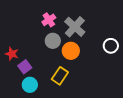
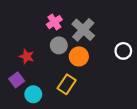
red star: (12, 54) -> (27, 56), moved
purple square: (25, 67) -> (17, 80), moved

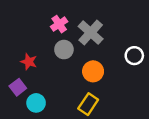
orange circle: (79, 56) -> (93, 71), moved
yellow rectangle: (67, 84) -> (88, 104), moved

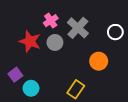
white circle: (134, 56) -> (115, 32), moved
red star: (29, 62) -> (30, 41), moved, size x1.5
orange circle: (93, 71) -> (99, 61), moved

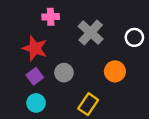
pink cross: (51, 21) -> (51, 17), moved, turned 32
gray circle: (55, 42) -> (64, 73), moved
purple square: (15, 75) -> (35, 76), moved

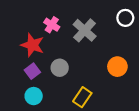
pink cross: (51, 17) -> (52, 25), moved, turned 35
white circle: (134, 37) -> (125, 18), moved
orange circle: (115, 71) -> (117, 67), moved

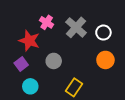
white circle: (125, 18) -> (103, 33), moved
purple square: (32, 71) -> (21, 64), moved

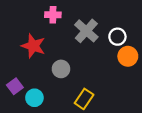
pink cross: (47, 22) -> (53, 15), moved, turned -32
orange circle: (105, 60) -> (128, 56), moved
purple square: (21, 64) -> (15, 86), moved

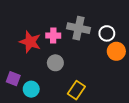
pink cross: (53, 15) -> (53, 36), moved
gray cross: (86, 31) -> (78, 28), turned -30
purple square: (15, 86) -> (13, 79), turned -32

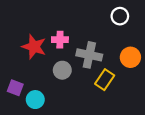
gray cross: (78, 28) -> (89, 55), moved
white circle: (107, 33) -> (120, 16), moved
yellow rectangle: (76, 90) -> (105, 80), moved

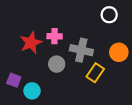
red star: (34, 47) -> (31, 43), turned 30

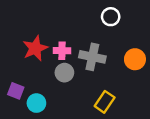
white circle: (109, 15) -> (111, 17), moved
pink cross: (55, 36) -> (62, 51), moved
yellow rectangle: (95, 73) -> (105, 102), moved

